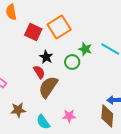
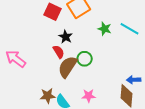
green circle: (72, 62) -> (85, 59), moved
brown star: (18, 110) -> (48, 96), moved

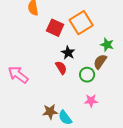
brown semicircle: (68, 67) -> (100, 62), moved, size x0.7
pink star: (89, 96) -> (91, 101), moved

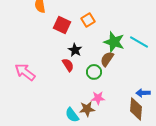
orange square: (81, 23) -> (88, 20), size x0.6
green star: (107, 45) -> (114, 42), size x1.5
brown star: (50, 112) -> (87, 109), moved

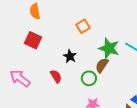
red square: (62, 25) -> (33, 40), moved
red semicircle: (68, 65) -> (56, 76), moved

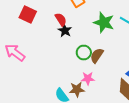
brown semicircle: (102, 65) -> (97, 56), moved
red semicircle: (56, 76) -> (61, 20), moved

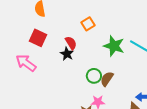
black star: (65, 30) -> (67, 54), moved
pink arrow: (15, 52) -> (26, 63), moved

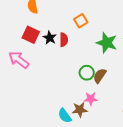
red semicircle: (71, 43) -> (64, 40), turned 32
black star: (67, 54) -> (50, 38), moved

